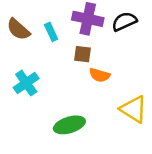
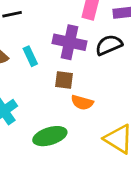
green ellipse: (69, 125) -> (50, 136), moved

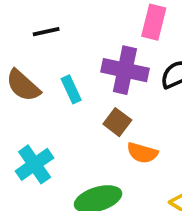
brown square: (64, 80) -> (117, 122), turned 30

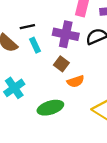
black line: (46, 32) -> (27, 27), moved
orange semicircle: (142, 153) -> (76, 81), turned -35

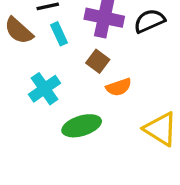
cyan cross: (14, 88) -> (45, 89), moved

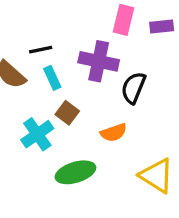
black semicircle: (149, 21) -> (133, 88), moved, turned -44
brown square: (98, 61) -> (67, 113), moved

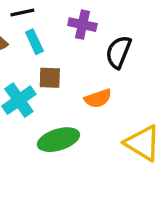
purple cross: (99, 61) -> (82, 25), size x0.7
brown square: (67, 113) -> (50, 78), turned -35

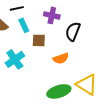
brown square: (50, 78) -> (39, 40), moved
green ellipse: (58, 140) -> (59, 91), moved

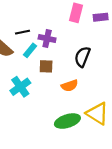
purple cross: (52, 15) -> (47, 39), moved
cyan rectangle: (24, 25) -> (30, 50), turned 64

